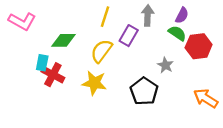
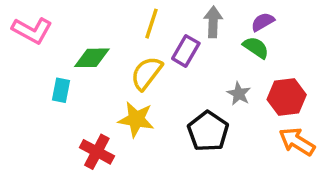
purple semicircle: (182, 15) -> (263, 22), turned -147
red hexagon: (199, 46) -> (287, 97), moved
red cross: (53, 75) -> (97, 152), moved

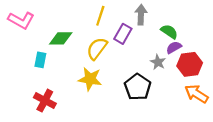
purple semicircle: (263, 22) -> (174, 47), moved
red cross: (97, 152) -> (45, 101), moved

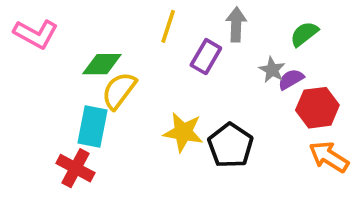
green semicircle: (169, 32) -> (304, 34), moved, turned -72
yellow semicircle: (97, 49) -> (119, 91), moved
cyan rectangle: (40, 60) -> (93, 127), moved, size x1.5
gray star: (158, 62) -> (272, 70), moved
yellow star: (90, 79) -> (183, 132), moved

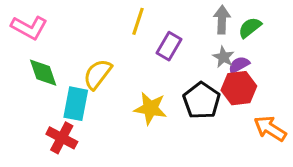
gray arrow: (236, 24) -> (222, 20), moved
green diamond: (102, 64) -> (43, 73), moved, turned 72
red hexagon: (317, 108) -> (239, 88), moved
black pentagon: (230, 145) -> (202, 101), moved

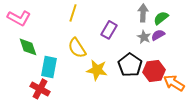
yellow line: (138, 21) -> (73, 13), moved
purple semicircle: (239, 65) -> (158, 35), moved
yellow semicircle: (98, 74) -> (77, 48), moved, turned -70
red hexagon: (239, 88) -> (154, 71), moved

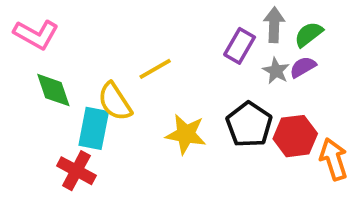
yellow line: (73, 13) -> (155, 69), moved, turned 42
purple rectangle: (109, 30) -> (240, 46), moved
yellow semicircle: (77, 48) -> (115, 102), moved
orange arrow: (174, 83) -> (334, 159), turned 40

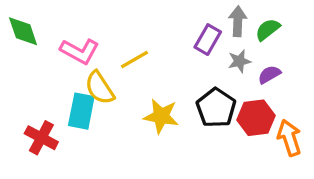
pink L-shape: (36, 34) -> (80, 51), moved
purple semicircle: (303, 67) -> (269, 74), moved
gray star: (276, 71) -> (239, 61), turned 30
green diamond: (53, 90) -> (23, 31), moved
red cross: (76, 171) -> (41, 138), moved

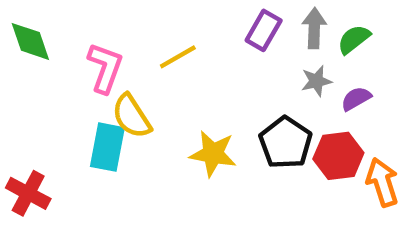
purple rectangle: (208, 40) -> (264, 30), moved
pink L-shape: (80, 51) -> (105, 68), turned -99
yellow line: (135, 60) -> (178, 57), moved
red cross: (41, 138) -> (28, 193), moved

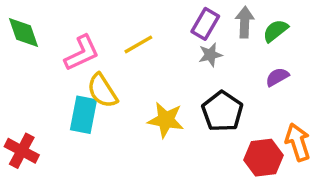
pink L-shape: (105, 68) -> (82, 53), turned 45
gray star: (316, 81) -> (210, 55), moved
red hexagon: (338, 156) -> (264, 158), moved

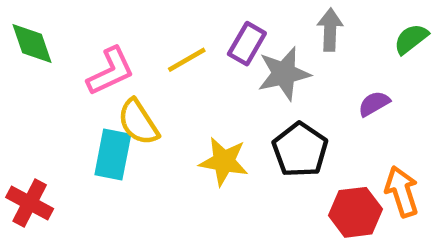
purple rectangle: (205, 24) -> (247, 44), moved
green semicircle: (276, 31) -> (411, 39), moved
gray star: (210, 55) -> (284, 74), size x1.6

